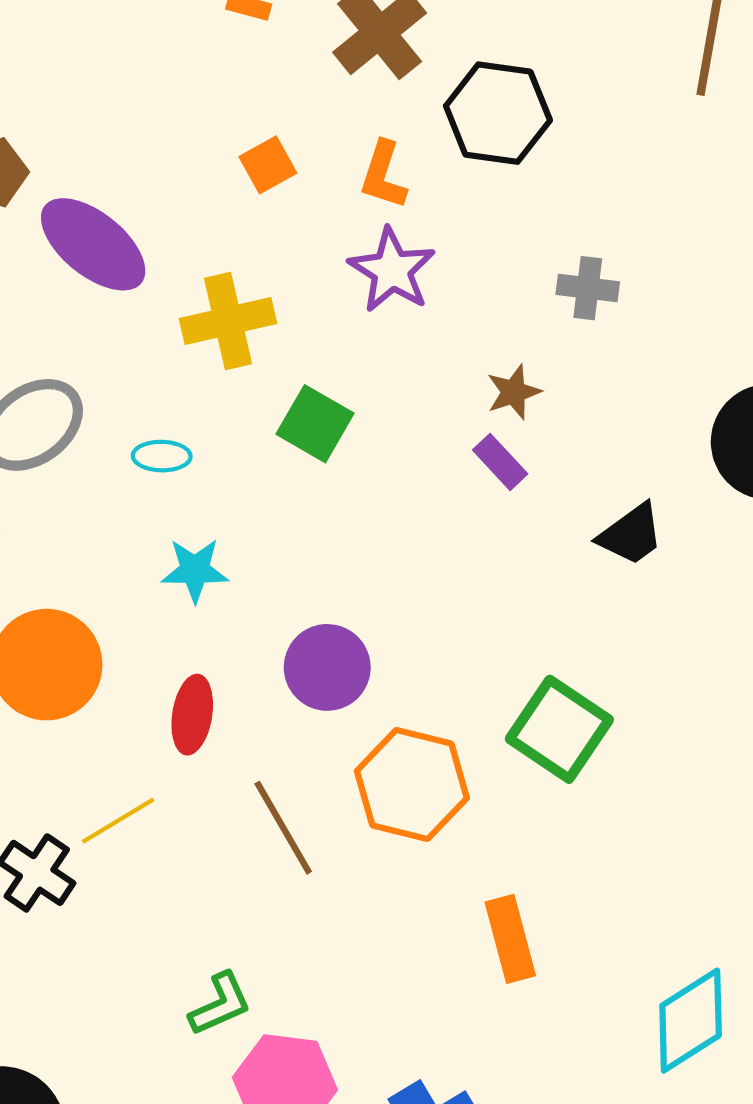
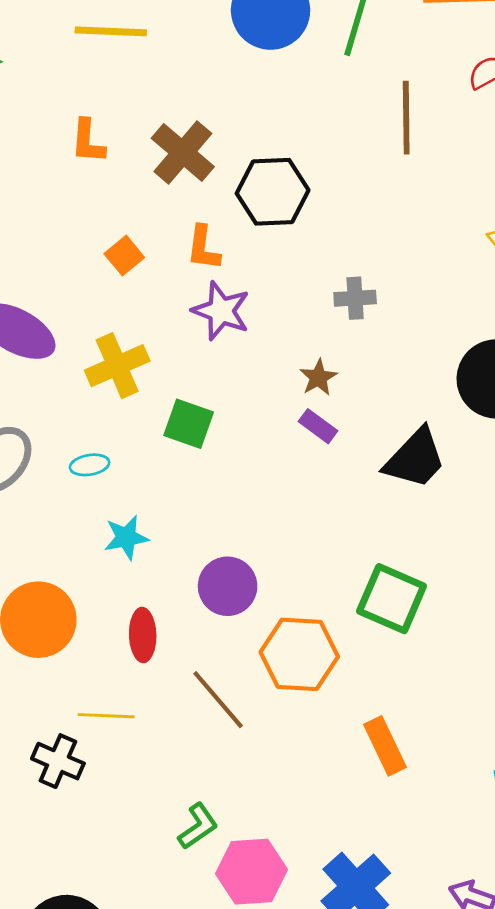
black trapezoid: (631, 534) -> (415, 459), size x1.4
yellow line: (118, 821) -> (106, 716), turned 44

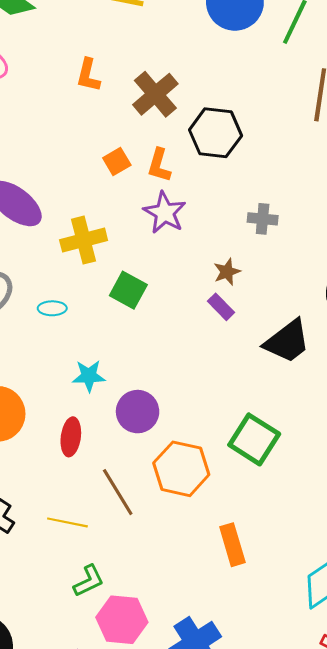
orange square: (124, 256) -> (117, 161), moved
cyan star: (126, 537) -> (89, 376), moved
yellow line: (106, 716) -> (67, 522), moved

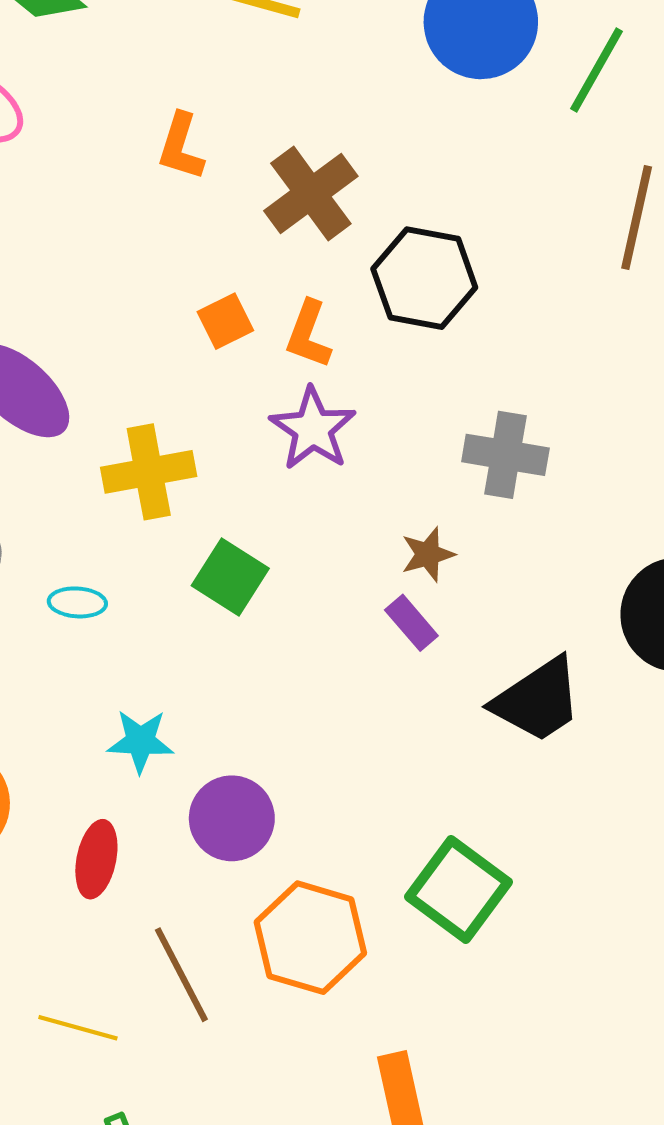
gray cross: (263, 219) -> (505, 455), size x1.4

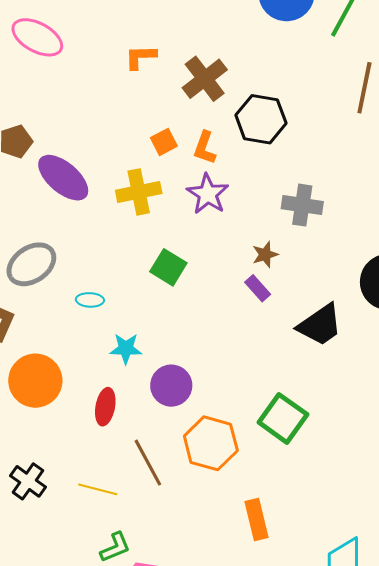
orange L-shape: (181, 147) -> (141, 57), turned 72
yellow cross: (149, 472) -> (139, 192), moved
cyan ellipse: (77, 602) -> (90, 300), moved

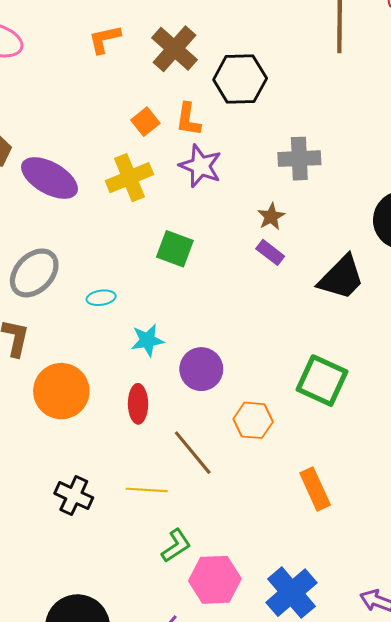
orange hexagon: (211, 443) -> (253, 420), size x0.7

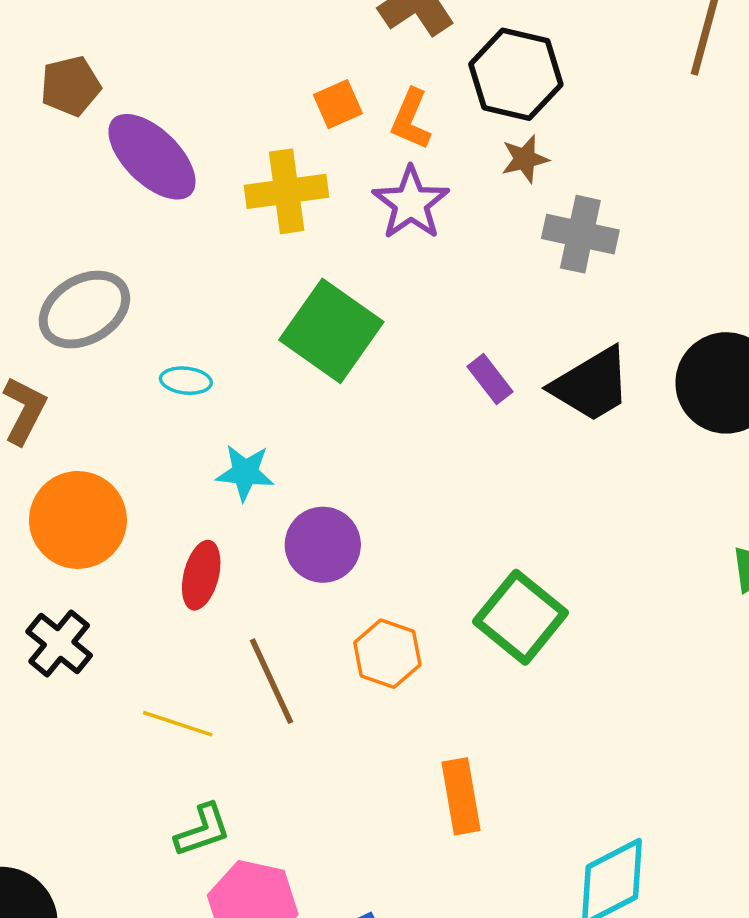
brown star: (271, 216) -> (525, 159), moved
green square: (175, 249) -> (331, 331), size x1.5
black trapezoid: (341, 278) -> (591, 385), moved
black cross: (74, 496) -> (59, 643), moved

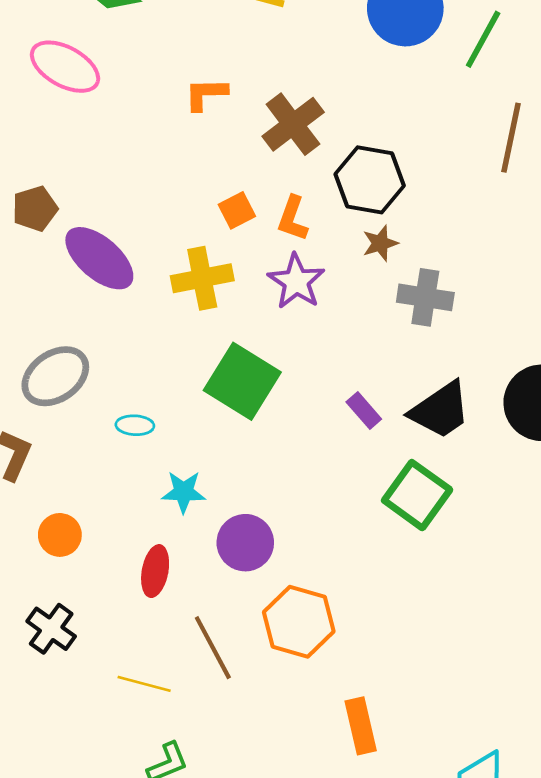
orange circle: (78, 520) -> (60, 535), size x0.6
green square: (521, 617) -> (417, 495), moved
orange hexagon: (387, 654) -> (299, 622), size x1.4

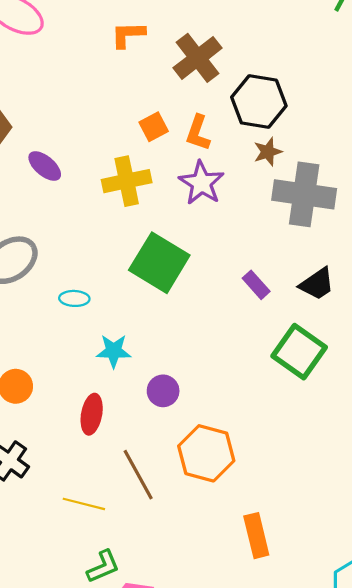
purple ellipse: (99, 258) -> (45, 166), size x0.6
gray cross: (425, 297) -> (304, 194), size x1.4
black trapezoid: (440, 410) -> (317, 284), size x0.7
purple circle: (245, 543) -> (163, 391), size x0.7

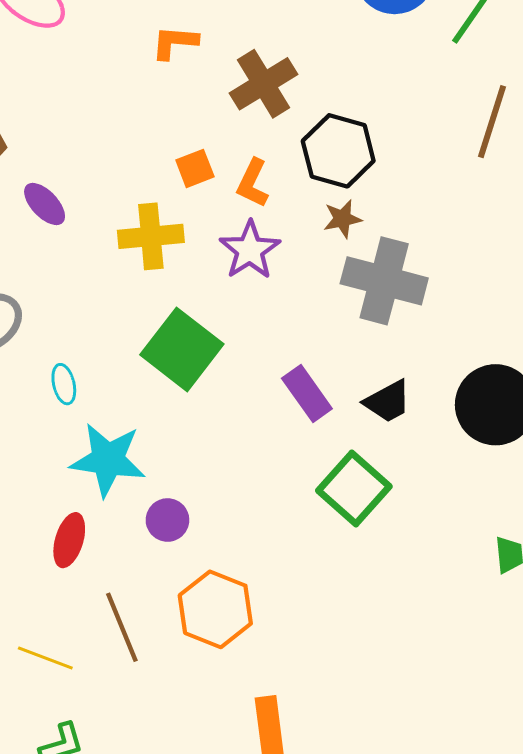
purple rectangle: (256, 285) -> (307, 393), size x1.4
cyan ellipse: (74, 298) -> (64, 384), turned 68
cyan star: (114, 351) -> (108, 460), size x1.6

